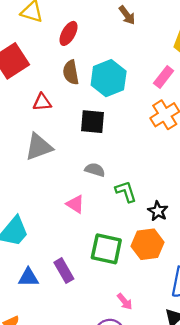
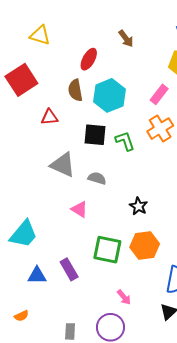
red ellipse: (68, 33) -> (89, 59), moved
gray triangle: (39, 147) -> (63, 165), moved, turned 44
green L-shape: (126, 192) -> (125, 141), moved
black star: (158, 211) -> (138, 206), moved

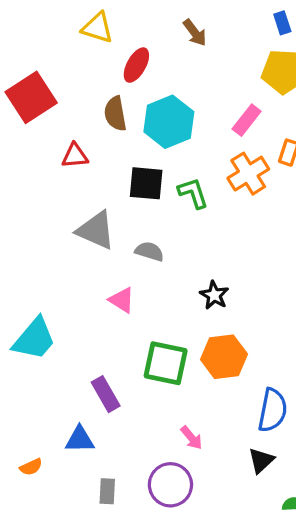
yellow triangle: (40, 35) -> (98, 28), moved
blue triangle: (37, 276) -> (80, 439), moved

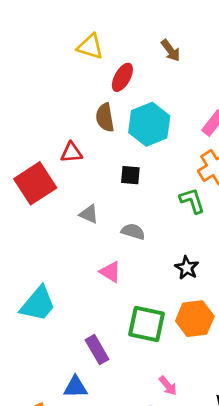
red square: (31, 97) -> (35, 183), moved
black square: (146, 183) -> (130, 175), size x0.7
green L-shape: (193, 193) -> (192, 201), moved
gray triangle: (96, 230) -> (89, 214), size x0.6

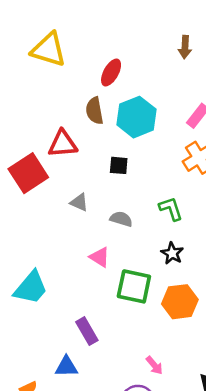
yellow triangle: (90, 47) -> (49, 50), moved, size x1.4
brown arrow: (171, 51) -> (185, 47), moved, turned 40
red triangle: (71, 152) -> (63, 144), size x1.4
green L-shape: (192, 201) -> (171, 209), moved
green square: (147, 324) -> (134, 286), moved

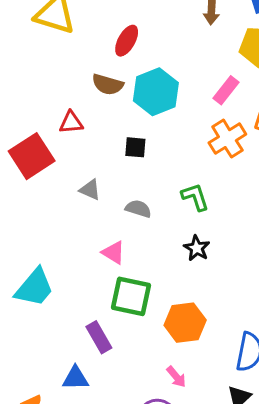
brown semicircle: (94, 111) -> (108, 84), turned -64
red triangle: (63, 144) -> (71, 122), size x0.7
green square: (134, 286) -> (131, 296), moved
orange hexagon: (180, 302) -> (185, 323), moved

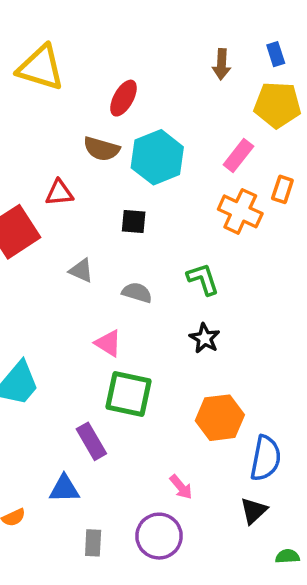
orange cross: (227, 139) -> (240, 211), turned -33
orange hexagon: (185, 323) -> (220, 418), moved

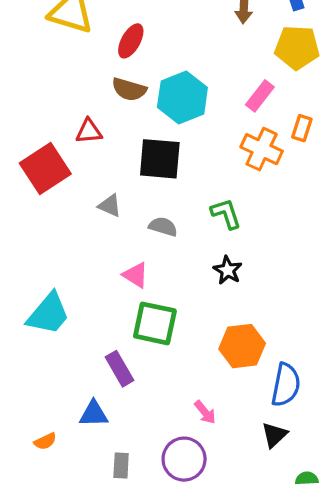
red ellipse: (123, 98) -> (131, 41), moved
black square: (134, 222) -> (160, 159), size x1.8

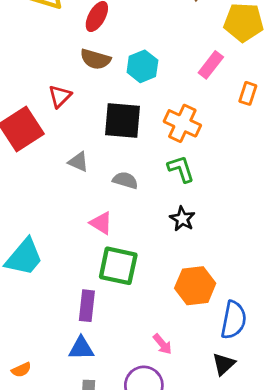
cyan hexagon: (182, 97) -> (142, 66), size x0.7
red triangle: (89, 131) -> (60, 96), turned -40
orange cross: (262, 149) -> (182, 123), moved
purple rectangle: (119, 369) -> (87, 306), turned 36
blue triangle: (94, 414) -> (81, 348), moved

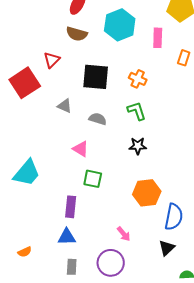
pink rectangle: (211, 65) -> (158, 38), turned -36
cyan hexagon: (142, 66) -> (120, 25), moved, size x1.4
orange cross: (182, 123) -> (138, 79), size x0.7
black star: (182, 219) -> (138, 146), turned -30
green square: (118, 266) -> (93, 179), size x0.7

